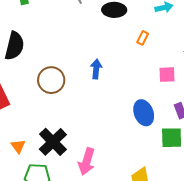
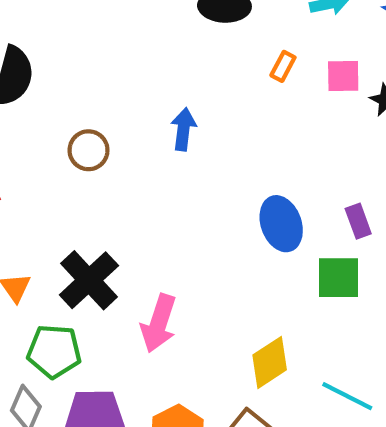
pink square: (167, 75) -> (343, 76), moved
brown circle: (51, 80) -> (89, 150), size x0.7

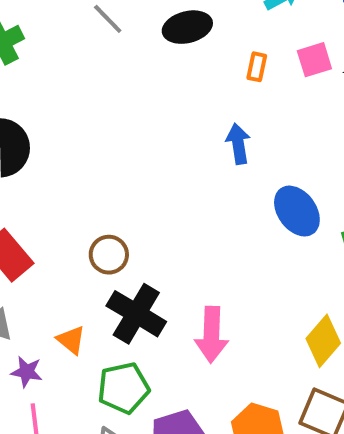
blue arrow: (183, 129) -> (238, 144), moved
brown circle: (89, 150) -> (109, 255), moved

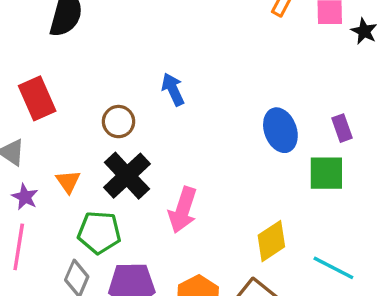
blue arrow: (238, 144) -> (173, 89), moved, turned -32

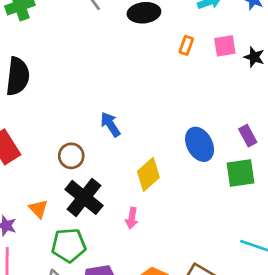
pink arrow: (183, 210) -> (132, 218), size x0.6
yellow diamond: (271, 241) -> (148, 174), moved

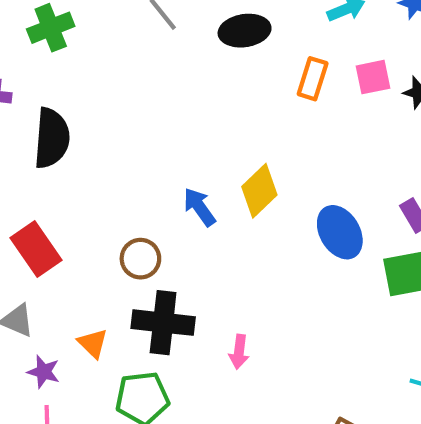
orange rectangle: (186, 45) -> (313, 79), size x1.4
yellow diamond: (148, 174) -> (259, 191), moved
black cross: (84, 197) -> (163, 323), turned -30

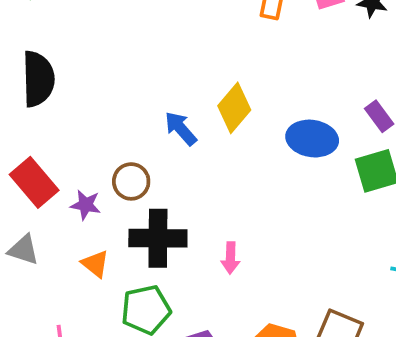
blue ellipse: (340, 232) -> (312, 139), turned -45
purple star: (44, 372) -> (86, 205), moved

